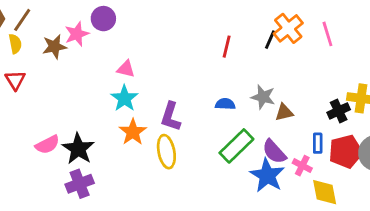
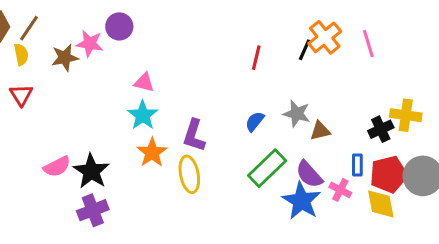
pink star: (77, 34) -> (90, 44), turned 30
blue semicircle: (225, 104) -> (255, 121), turned -54
yellow diamond: (325, 192) -> (381, 204), moved

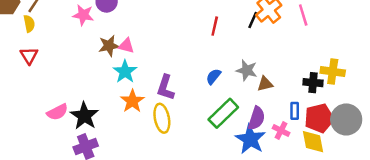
brown star: (65, 58) -> (109, 46), moved
black cross: (381, 129) -> (313, 83), turned 30
purple semicircle: (309, 174) -> (256, 118), turned -120

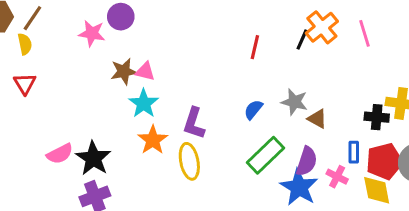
brown triangle: (265, 84) -> (317, 119), turned 42

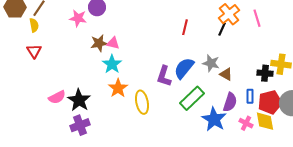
black line: (302, 39) -> (222, 29), moved
blue semicircle: (253, 110) -> (184, 68), size x1.6
purple L-shape: (194, 123) -> (164, 76), moved
purple semicircle: (307, 161) -> (230, 102), moved
pink cross: (337, 177) -> (246, 123), moved

